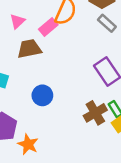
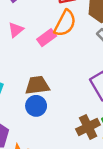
brown trapezoid: (29, 49) -> (37, 85), moved

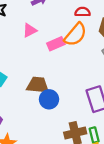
blue circle: (36, 106) -> (49, 99), moved

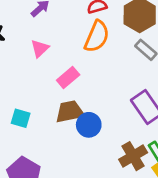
pink rectangle: (56, 44) -> (68, 78), moved

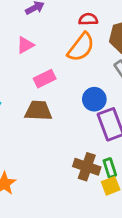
blue circle: (89, 125) -> (94, 99), moved
brown cross: (133, 156) -> (87, 167), turned 35

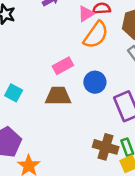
pink triangle: (25, 45) -> (86, 14), moved
blue circle: (94, 99) -> (95, 82), moved

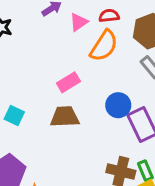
pink triangle: (86, 14) -> (79, 22), moved
blue circle: (95, 82) -> (118, 105), moved

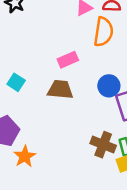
orange semicircle: (104, 46) -> (103, 32), turned -32

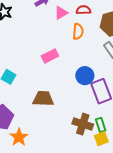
orange semicircle: (103, 32) -> (78, 32), size x0.7
brown trapezoid: (60, 90) -> (43, 99), moved

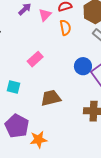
pink rectangle: (50, 56) -> (35, 59), moved
orange star: (19, 137) -> (38, 140), turned -30

